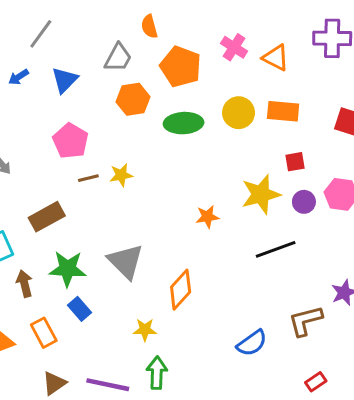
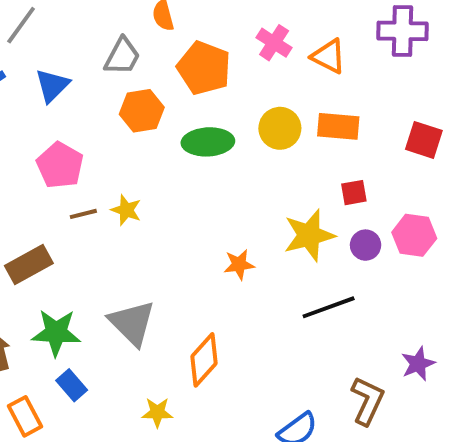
yellow star: (121, 175) -> (126, 210), turned 30
brown L-shape: (305, 321) -> (367, 401), turned 129

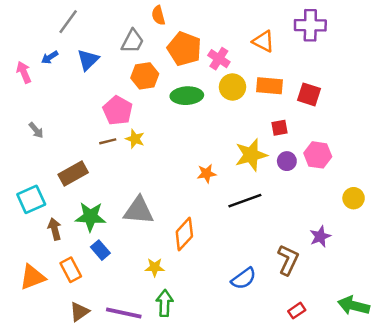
pink cross: (274, 43) -> (219, 59), moved
red square: (424, 140) -> (309, 94), moved
pink pentagon: (60, 165) -> (118, 110), moved
black line: (329, 307) -> (245, 201), moved
gray triangle: (132, 323) -> (139, 211), turned -40

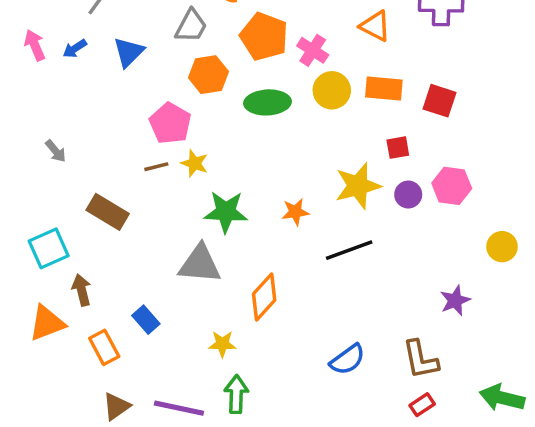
pink arrow: (24, 72) -> (35, 45), moved
brown rectangle: (73, 173) -> (108, 212), turned 60
green star: (90, 217) -> (226, 212), moved
brown L-shape: (288, 260) -> (420, 360), moved, turned 144
orange triangle: (32, 277) -> (47, 323), moved

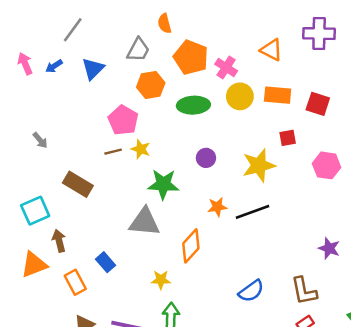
purple circle: (408, 195) -> (206, 158), moved
orange star: (295, 212) -> (217, 207), moved
purple star: (455, 300) -> (329, 248), turned -30

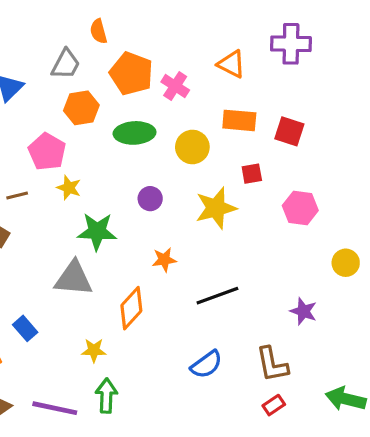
yellow circle: (240, 96) -> (192, 147), moved
brown line: (113, 152) -> (17, 195), moved
black line: (252, 212) -> (217, 296), moved

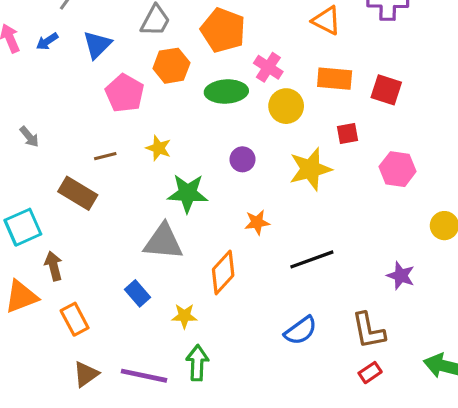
pink cross: (175, 86) -> (268, 67), moved
pink pentagon: (47, 152) -> (125, 93), moved
blue rectangle: (25, 328) -> (138, 293), moved

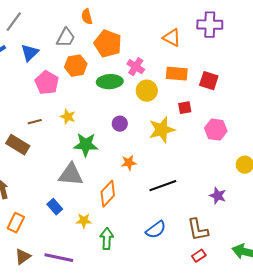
orange rectangle: (75, 319) -> (16, 223), turned 54
green arrow: (197, 363) -> (107, 239), moved

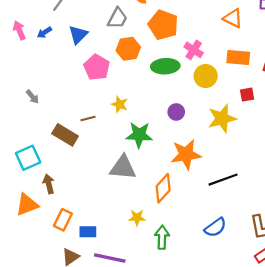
brown line: (35, 122) -> (88, 119), moved
orange star: (129, 163) -> (186, 154), size x1.8
blue rectangle: (55, 207) -> (88, 232), moved, turned -49

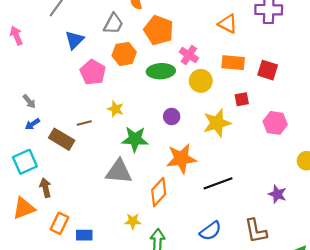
blue arrow: (44, 32) -> (32, 124), moved

